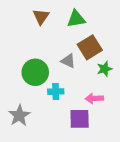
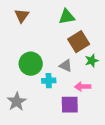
brown triangle: (41, 17) -> (22, 16), moved
gray triangle: (68, 61) -> (66, 66), moved

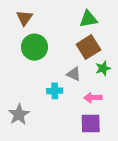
green triangle: (67, 17) -> (88, 19), moved
green circle: (31, 64) -> (35, 47), moved
purple square: (70, 105) -> (91, 123), moved

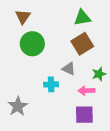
green star: (103, 68) -> (99, 74), moved

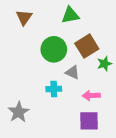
green triangle: (82, 18) -> (70, 15), moved
green circle: (32, 44) -> (54, 49), moved
green star: (99, 74) -> (104, 64), moved

